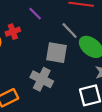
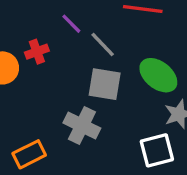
gray line: (70, 30) -> (103, 44), moved

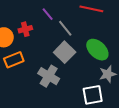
gray square: (105, 84) -> (65, 52), turned 30
orange rectangle: (29, 154) -> (14, 60), moved

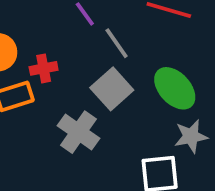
red cross: (25, 29) -> (44, 68), moved

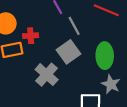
green ellipse: (175, 88) -> (105, 56), turned 35
gray star: (191, 136) -> (111, 84), turned 30

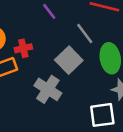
gray line: (74, 26) -> (85, 33), moved

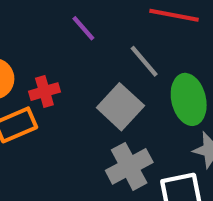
gray cross: (48, 89) -> (129, 166), moved, turned 32

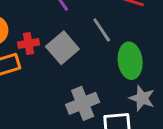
gray square: (120, 107) -> (62, 48), moved

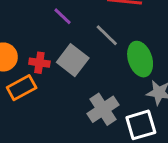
red cross: (29, 43) -> (39, 63), turned 30

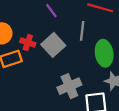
gray line: (107, 35) -> (82, 31), turned 42

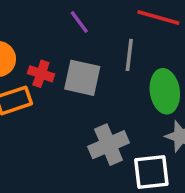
gray square: (53, 45) -> (82, 78), turned -35

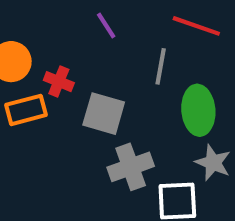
gray square: (82, 78) -> (104, 114), moved

